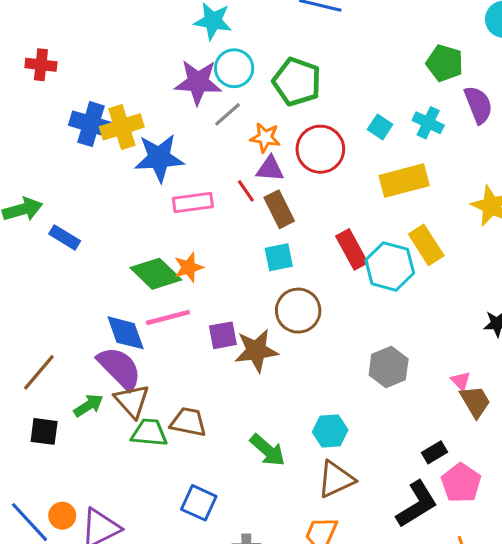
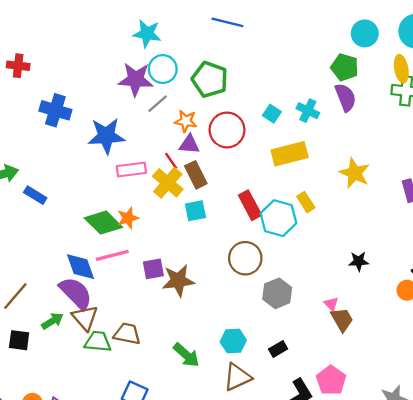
green pentagon: (445, 63) -> (345, 67), moved
yellow cross: (122, 127) -> (168, 183), moved, turned -32
yellow rectangle: (426, 245) -> (306, 202), size x0.7
brown circle: (298, 311) -> (245, 258), moved
black rectangle: (434, 452) -> (278, 349), moved

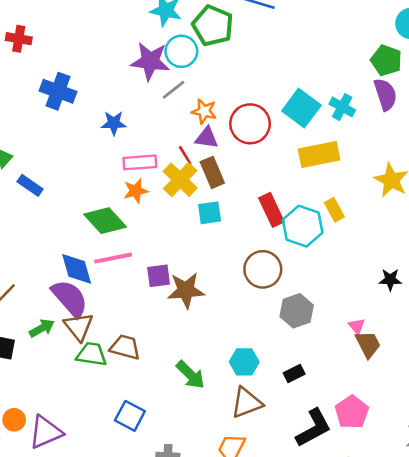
green pentagon: (210, 79) -> (213, 26), moved
cyan square: (272, 114) -> (301, 108), size x1.8
blue star: (106, 136) -> (114, 123), size x0.6
orange star: (128, 218) -> (136, 191), moved

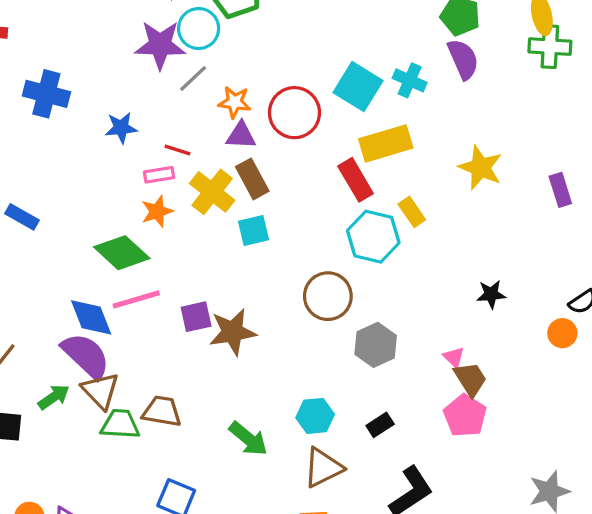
red line: (185, 155) -> (178, 150), moved, turned -36
pink rectangle: (140, 162) -> (159, 175), size x0.7
red rectangle: (271, 210) -> (356, 180), moved
pink pentagon: (352, 412) -> (465, 416), moved

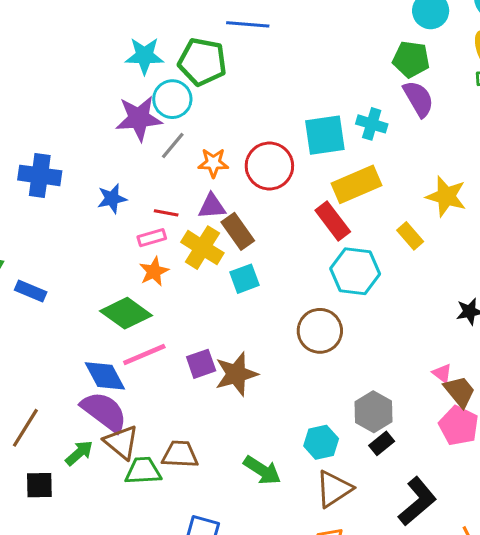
cyan square: (358, 87) -> (325, 135), turned -33
purple triangle: (241, 135) -> (212, 206), moved
yellow rectangle: (412, 212) -> (410, 236), moved
gray hexagon: (376, 345) -> (374, 412), moved

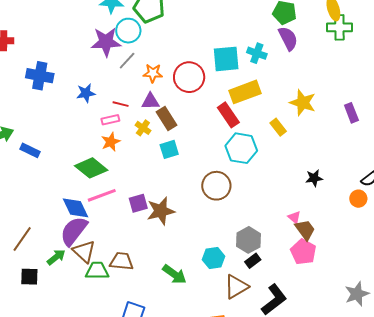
yellow cross: (202, 248) -> (143, 128), size x0.6
purple semicircle: (104, 412) -> (74, 231), turned -92
brown triangle: (334, 489) -> (236, 287), moved

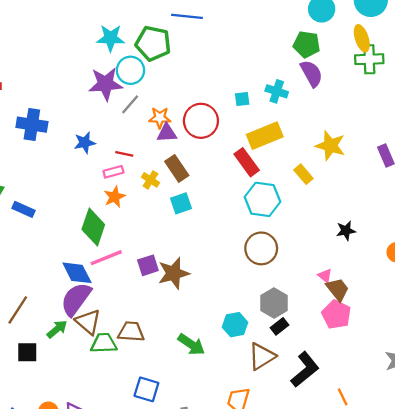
cyan square: (226, 59) -> (242, 99), size x0.5
purple triangle: (150, 101) -> (167, 133), moved
green diamond: (91, 168) -> (93, 227), turned 72
brown circle: (216, 186) -> (261, 248), moved

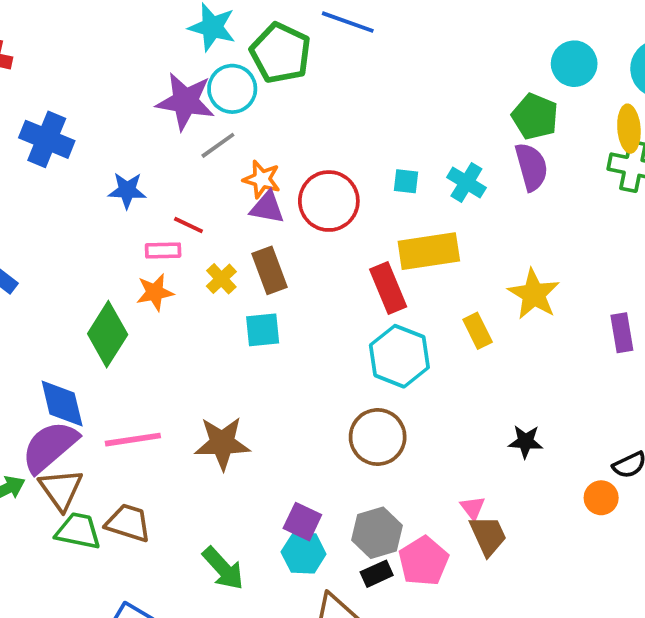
pink line: (106, 258) -> (133, 440), moved
purple square: (148, 265) -> (302, 522), moved, turned 30
pink pentagon: (336, 314) -> (424, 561), moved

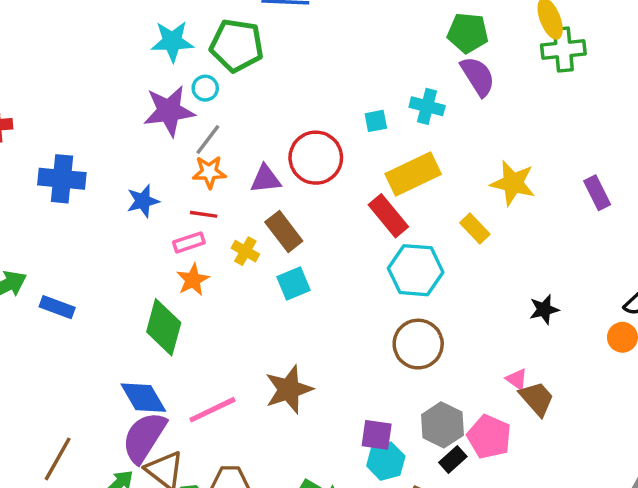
cyan circle: (232, 89) -> (205, 88), size x0.6
orange star: (262, 179) -> (209, 172), moved

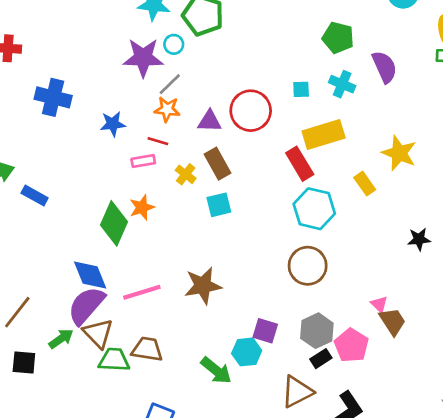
green pentagon: (468, 33) -> (338, 38), moved
orange star: (193, 280) -> (142, 207), moved
black star: (544, 309) -> (419, 239), moved
cyan hexagon: (386, 461) -> (247, 352), moved

